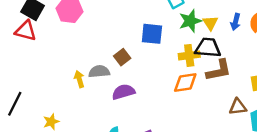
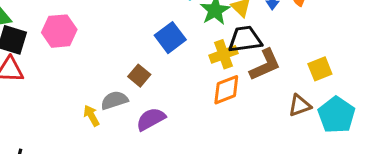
blue square: (152, 34) -> (170, 38), turned -30

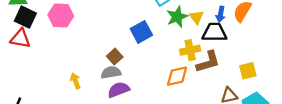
black trapezoid: (245, 39) -> (214, 32), moved
yellow cross: (224, 54) -> (190, 50), moved
gray semicircle: (114, 100) -> (111, 72), moved

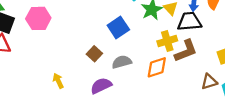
gray semicircle: (111, 72) -> (122, 62), moved

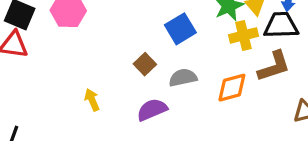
yellow cross: (167, 41) -> (243, 35), moved

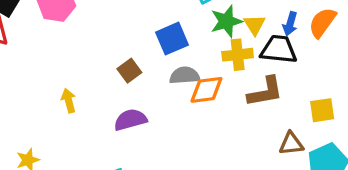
gray semicircle: (183, 78) -> (185, 75), moved
orange diamond: (232, 88) -> (206, 90), moved

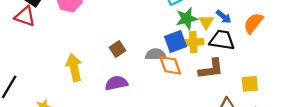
blue arrow: (290, 24) -> (224, 17), moved, turned -70
blue square: (172, 39) -> (176, 41), moved
orange diamond: (206, 90) -> (170, 65), turned 75
yellow arrow: (69, 101) -> (74, 67), size x1.6

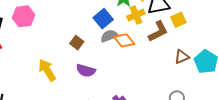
blue square: (176, 41) -> (103, 19), moved
purple semicircle: (116, 83) -> (86, 70), turned -132
yellow square: (250, 84) -> (178, 20), moved

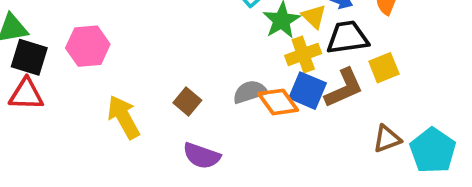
blue square: (103, 19) -> (308, 91), moved, turned -30
yellow arrow: (47, 70) -> (124, 117), moved

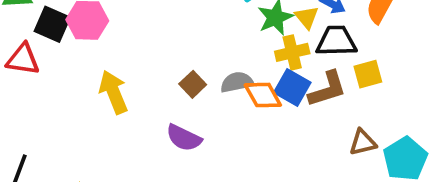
black square: (29, 57) -> (52, 24), moved
brown square: (187, 102) -> (193, 84), moved

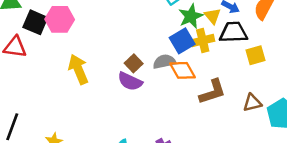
blue square: (292, 87) -> (182, 41), moved, turned 30
brown L-shape: (327, 89) -> (212, 92), moved
purple semicircle: (184, 138) -> (130, 81), moved

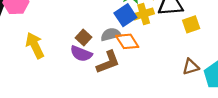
brown L-shape: (212, 92) -> (108, 62), moved

